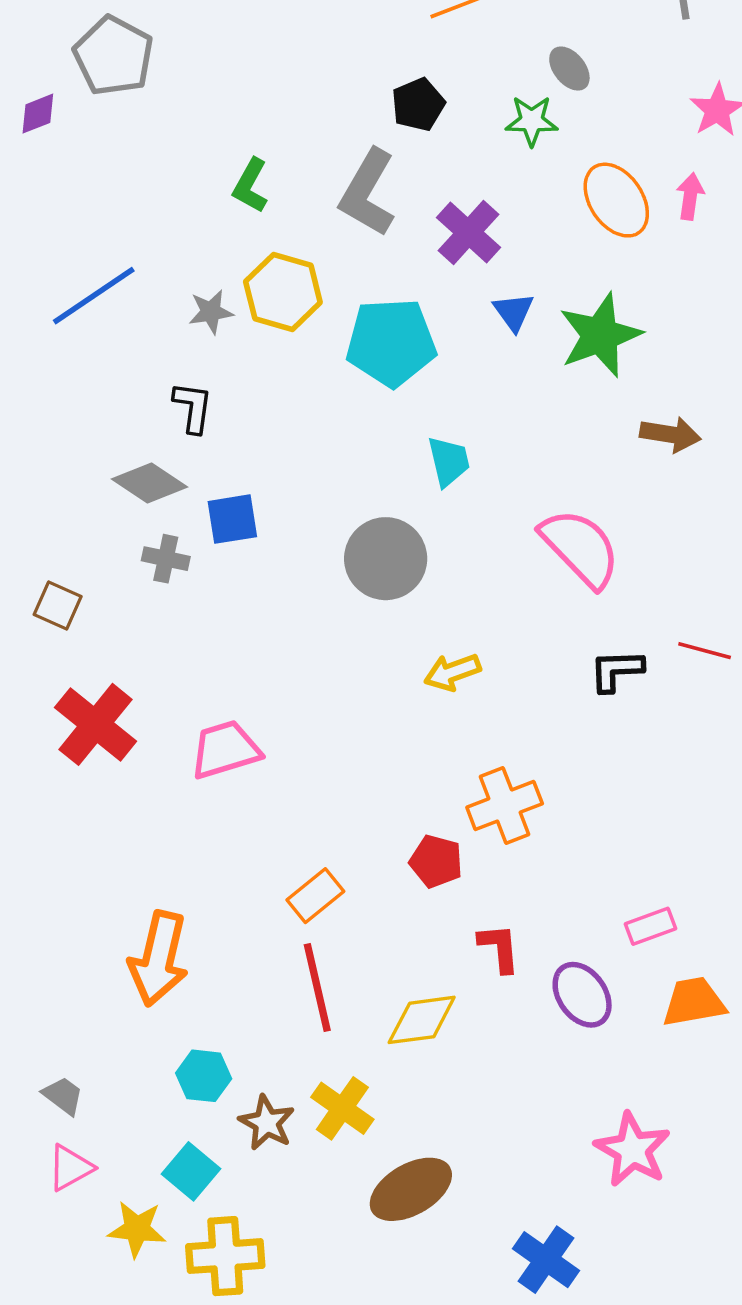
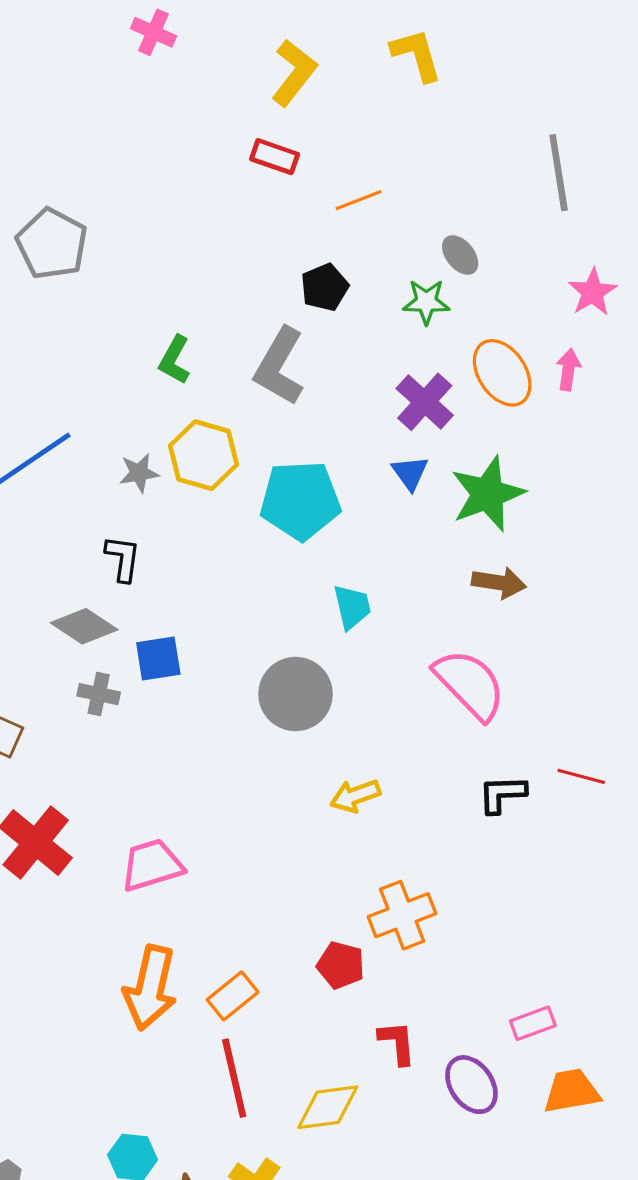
purple cross: (469, 232) -> (425, 402), moved
brown arrow: (670, 434) -> (499, 583), moved
orange arrow: (159, 959) -> (150, 988), moved

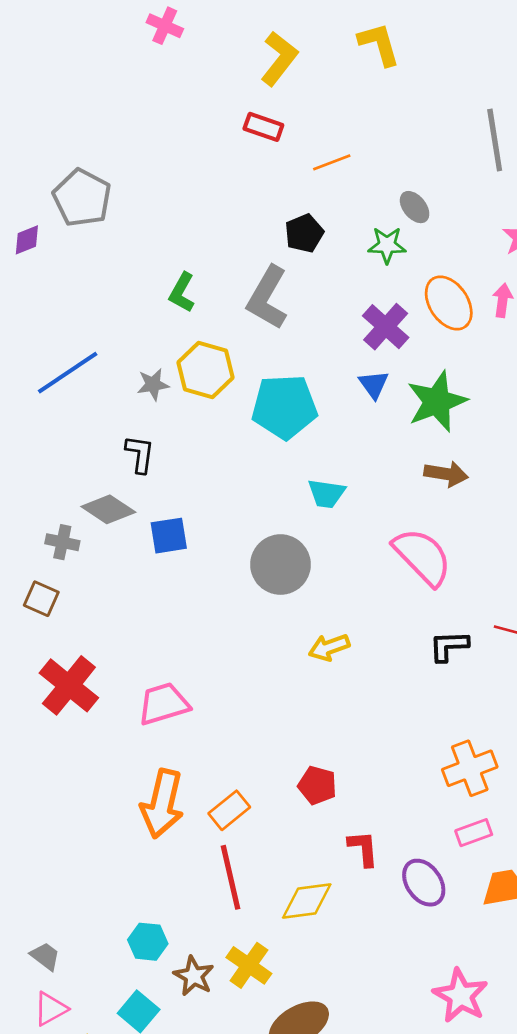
cyan trapezoid: (352, 607) -> (326, 494), turned 111
gray cross: (99, 694) -> (62, 542), moved
orange cross: (402, 915) -> (470, 768), moved

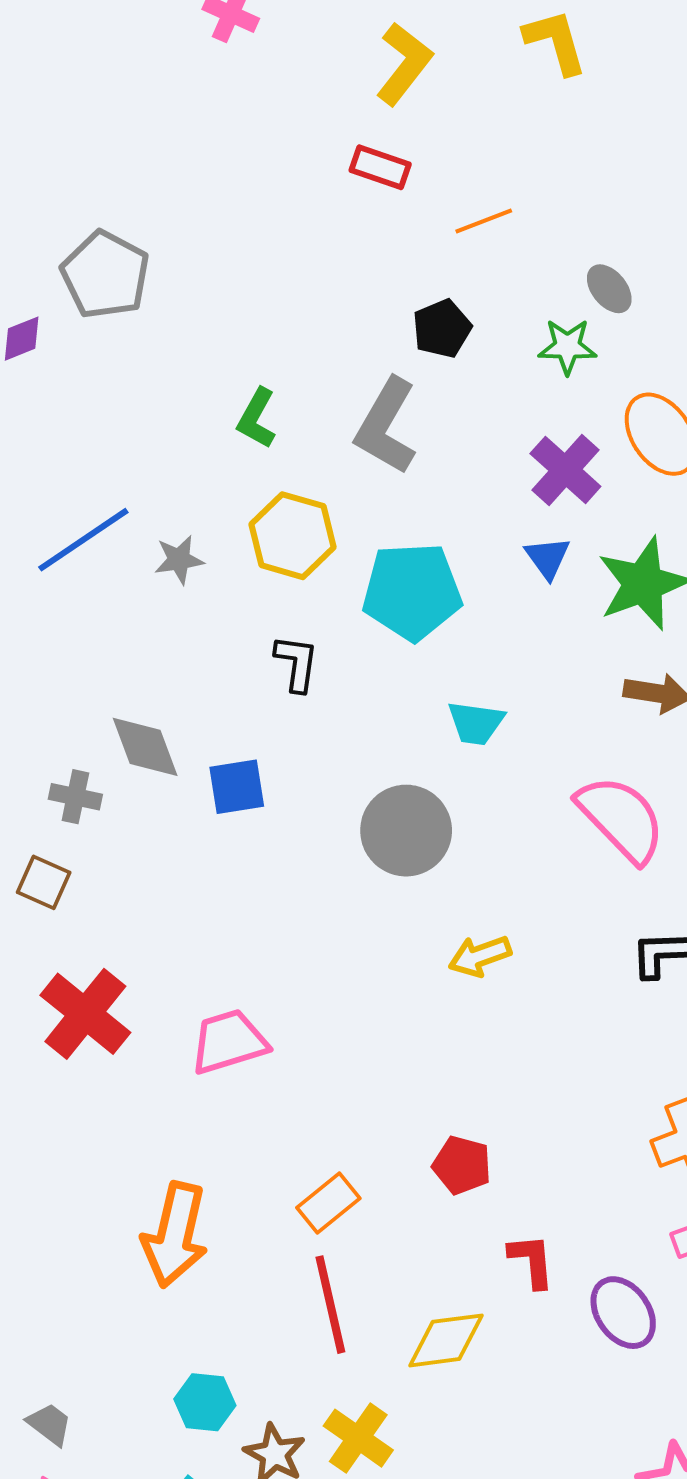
gray star: (153, 384) -> (179, 560), moved
black L-shape: (140, 454) -> (297, 663), moved
gray diamond: (108, 509) -> (145, 747), turned 36
orange arrow: (162, 804) -> (175, 1235), moved

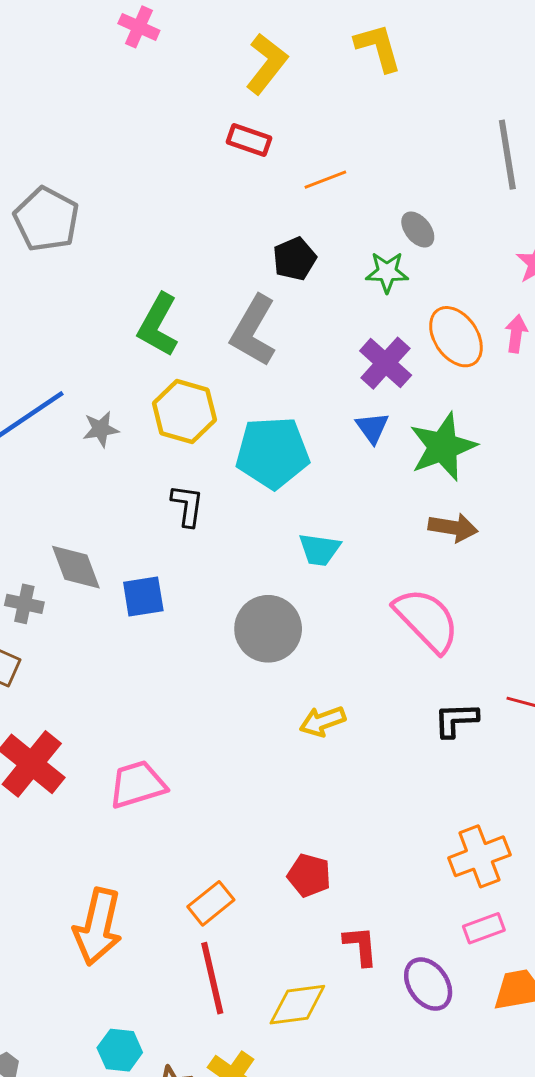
green L-shape: (257, 418) -> (158, 325), size x1.4

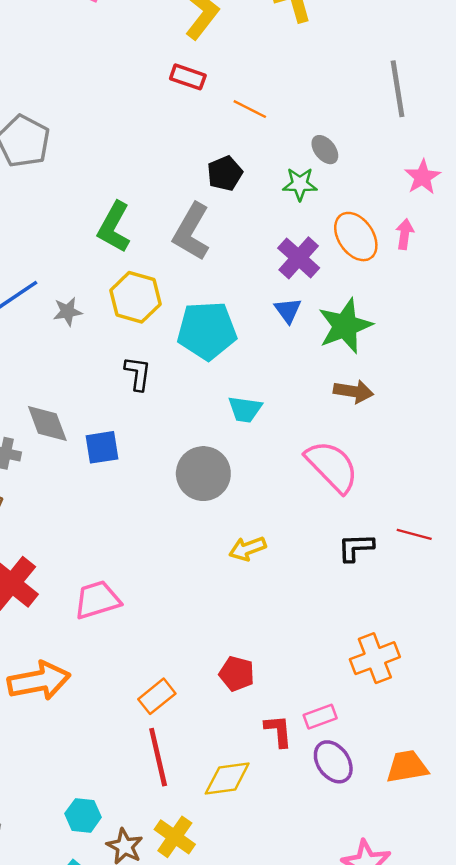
orange line: (325, 180) -> (250, 109), turned 48
orange arrow: (98, 927) -> (39, 681), moved, turned -114
pink rectangle: (484, 928) -> (320, 717), moved

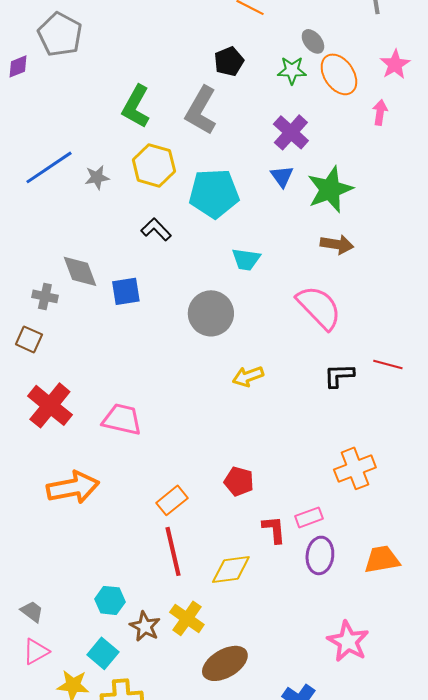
orange ellipse: (356, 237) -> (339, 74), moved
black L-shape: (138, 373) -> (156, 229), turned -52
pink trapezoid: (97, 600) -> (122, 419), turned 30
purple ellipse: (333, 762) -> (320, 555), turned 42

